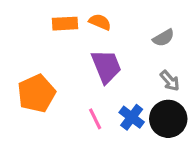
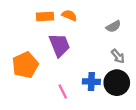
purple trapezoid: (106, 66) -> (59, 45), moved
blue cross: (132, 117) -> (91, 82), turned -35
pink line: (95, 119) -> (63, 91), moved

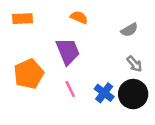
orange rectangle: (45, 16) -> (22, 19), moved
blue cross: (91, 82) -> (104, 93), turned 35
pink line: (63, 91) -> (70, 89), moved

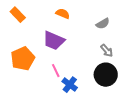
orange rectangle: (22, 19) -> (18, 15), turned 49
purple trapezoid: (68, 51) -> (54, 41), turned 135
blue cross: (104, 93) -> (70, 85), moved

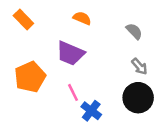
gray semicircle: (103, 24) -> (134, 31), turned -104

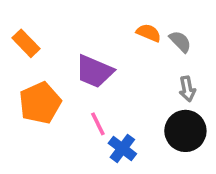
orange semicircle: (82, 18) -> (149, 33), moved
orange rectangle: (23, 19) -> (26, 43), moved
gray arrow: (139, 66) -> (187, 89), turned 30

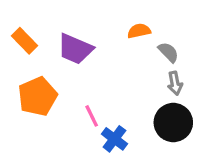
orange semicircle: (149, 33) -> (139, 31), turned -35
gray semicircle: (180, 42) -> (168, 52), moved
purple trapezoid: (94, 71) -> (75, 49), moved

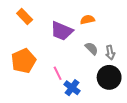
orange rectangle: (25, 41) -> (25, 17), moved
purple trapezoid: (75, 49) -> (62, 31), moved
gray semicircle: (168, 52) -> (92, 48), moved

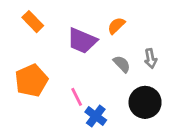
orange semicircle: (87, 20) -> (116, 26), turned -32
gray arrow: (110, 53) -> (151, 59), moved

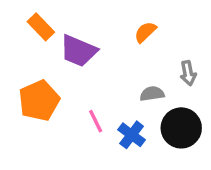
purple trapezoid: (82, 41) -> (78, 51), moved
gray semicircle: (122, 64) -> (152, 94), moved, turned -54
blue cross: (96, 116) -> (132, 135), moved

